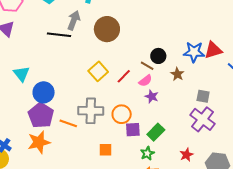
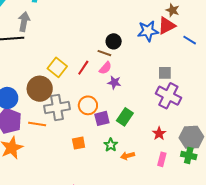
brown circle: (107, 29) -> (40, 89), moved
brown star: (177, 74) -> (173, 10), moved
green star: (147, 153) -> (111, 145), moved

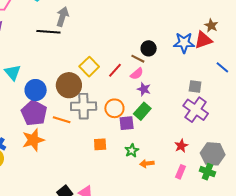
blue line: (190, 40) -> (222, 67), moved
green rectangle: (125, 117) -> (142, 111), moved

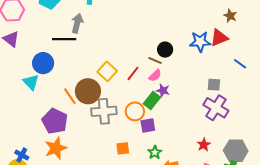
brown star: (211, 26) -> (230, 16), moved
blue circle: (36, 90) -> (43, 63), moved
green rectangle: (142, 111) -> (152, 100), moved
orange line: (62, 120) -> (70, 96), moved, turned 42

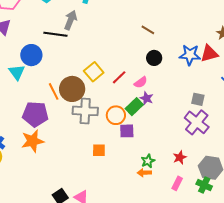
brown line: (155, 60) -> (148, 30), moved
purple pentagon: (55, 121) -> (35, 114), turned -30
green star: (155, 152) -> (148, 161), moved

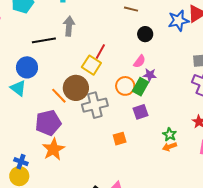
gray arrow: (71, 20) -> (69, 26), moved
red line: (119, 77) -> (100, 52), moved
orange circle: (116, 115) -> (125, 86), moved

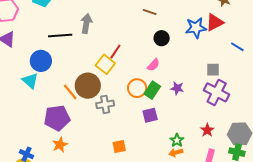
purple star: (150, 75) -> (177, 88), moved
gray cross: (95, 105) -> (105, 104), size x0.7
orange square: (120, 139) -> (119, 147), moved
orange star: (53, 149) -> (60, 145), size x0.7

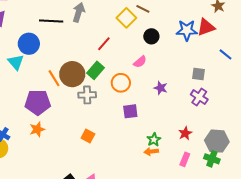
yellow square: (105, 64) -> (126, 18), moved
green rectangle: (152, 90) -> (95, 70), moved
purple cross: (217, 92) -> (199, 97), size x0.7
orange square: (119, 147) -> (88, 136), moved, turned 32

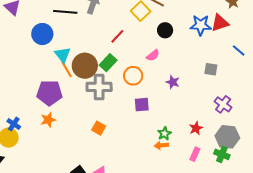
cyan triangle: (16, 62) -> (63, 55), moved
gray cross: (87, 95) -> (99, 87), size x1.4
purple cross: (199, 97) -> (223, 104), moved

